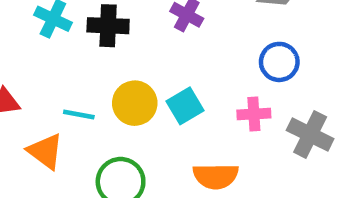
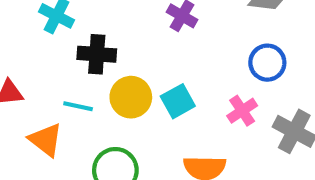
black cross: (108, 26) -> (97, 54), moved
pink cross: (254, 114) -> (242, 111), turned -32

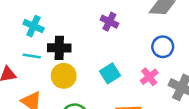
yellow circle: (131, 97) -> (64, 76), moved
cyan line: (78, 106) -> (32, 56), moved

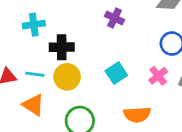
cyan cross: (34, 26) -> (34, 25), turned -30
cyan line: (32, 56) -> (35, 74), moved

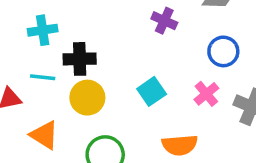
purple cross: (115, 18) -> (164, 21), moved
cyan line: (35, 74) -> (43, 77), moved

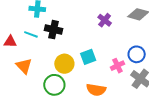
blue circle: (223, 51) -> (137, 54), moved
yellow circle: (87, 98) -> (64, 64), moved

